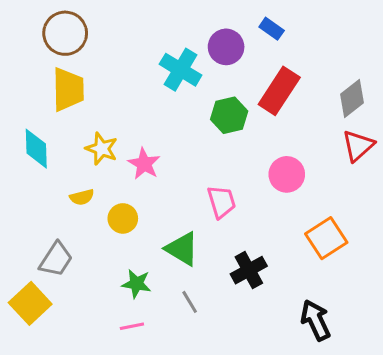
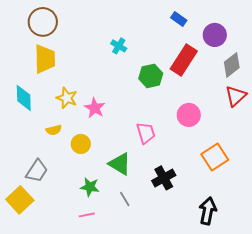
purple circle: (226, 47) -> (215, 35), moved
cyan cross: (181, 70) -> (119, 46), size x0.6
black arrow: (316, 320) -> (208, 211), turned 36

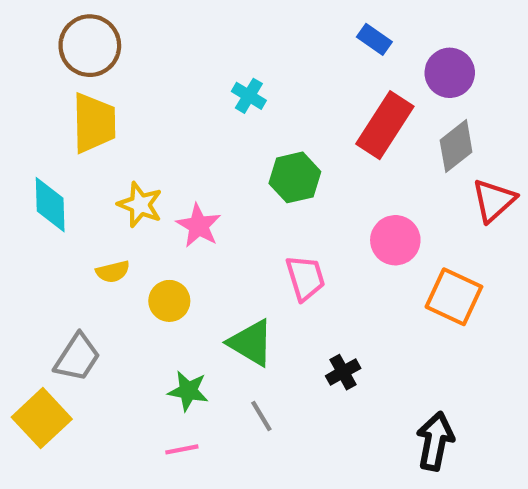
gray diamond: (232, 65) -> (456, 146), moved
green hexagon: (151, 76) -> (295, 177), moved
orange square: (215, 157) -> (454, 297), moved, turned -32
black cross: (164, 178) -> (343, 372), size x0.7

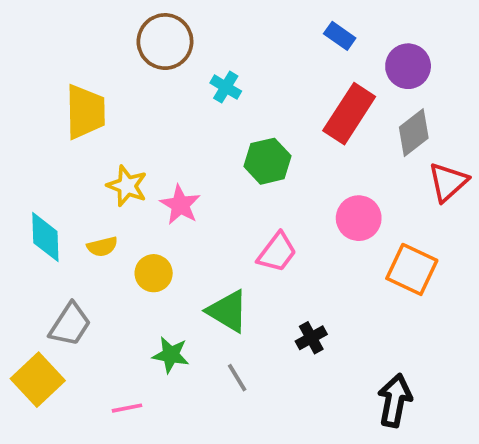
brown circle: (90, 46) -> (165, 42), moved
cyan diamond: (50, 205) -> (45, 237), moved
pink trapezoid: (305, 278) -> (277, 252), turned 54
pink line: (182, 449) -> (127, 408), moved

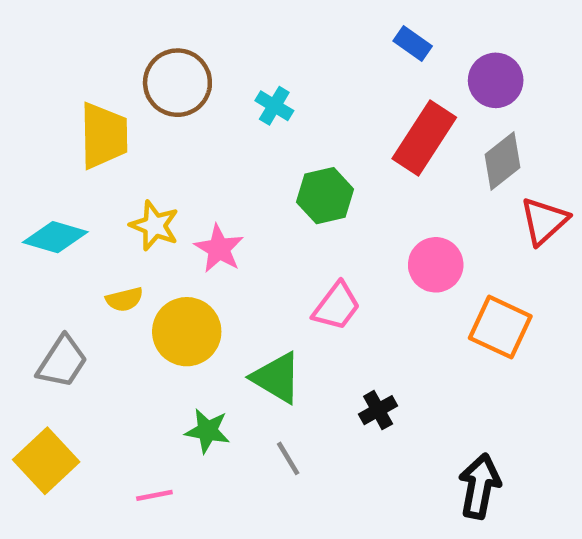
brown circle: (165, 42) -> (177, 83), moved
cyan diamond: (45, 237) -> (55, 237), moved, turned -72
yellow circle: (154, 273) -> (187, 332), size x1.5
gray trapezoid: (70, 324) -> (62, 362), moved

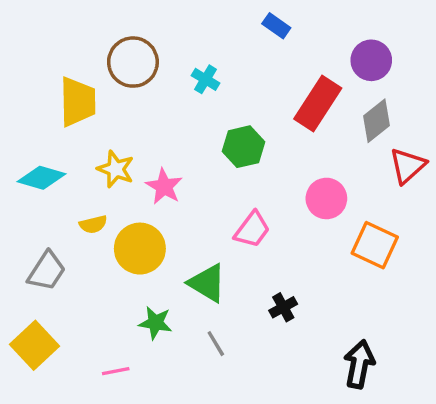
blue rectangle: (413, 43) -> (276, 26), moved

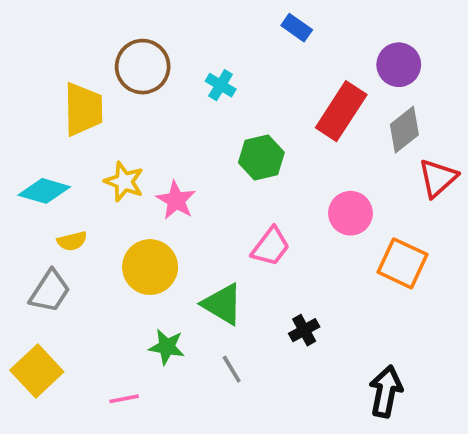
yellow semicircle: (93, 224) -> (72, 241), moved

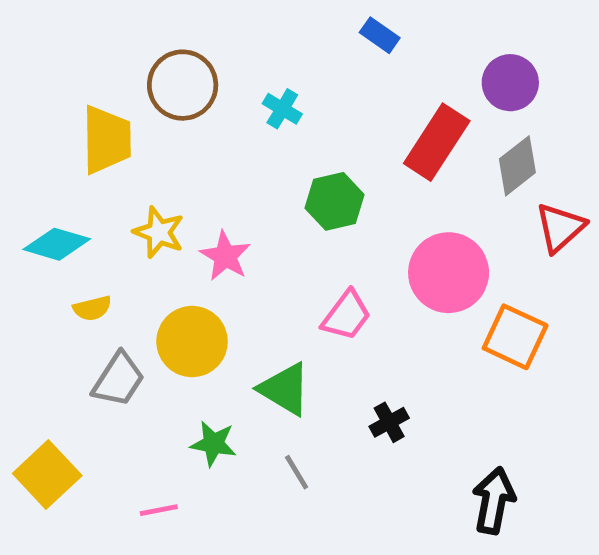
pink circle: (350, 213) -> (449, 273), size x1.4
gray trapezoid: (50, 291) -> (118, 380), moved

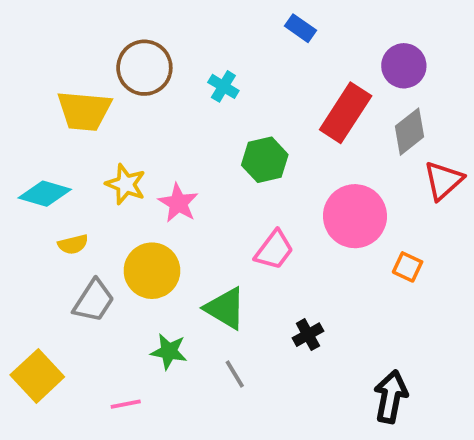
yellow trapezoid: (107, 140) -> (84, 111), turned 96
orange square: (515, 337) -> (408, 267), size x0.6

